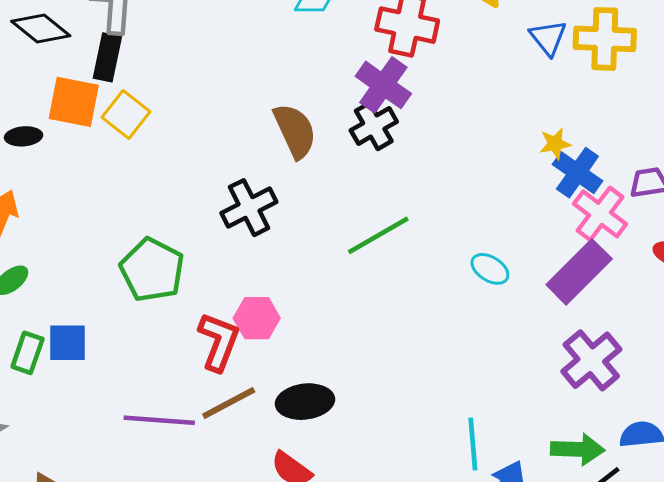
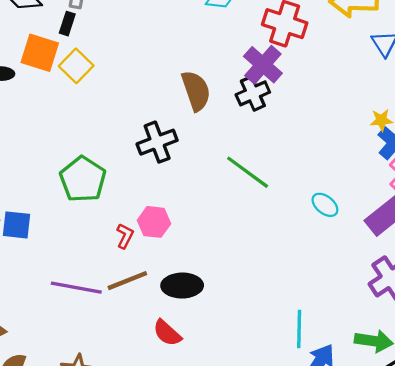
black rectangle: (107, 57) -> (67, 24), size x0.7
green line: (378, 235) -> (248, 172), turned 60
red L-shape: (219, 342) -> (125, 236), size x0.6

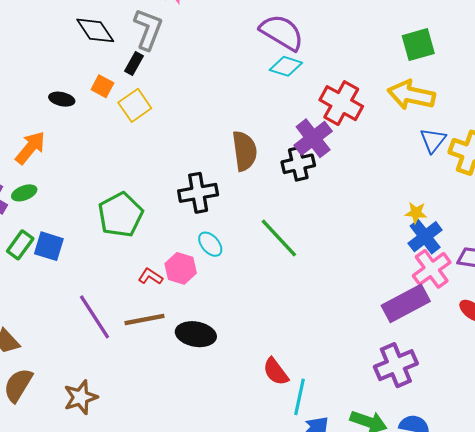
orange square: (40, 53) -> (102, 86), size x0.6
cyan ellipse: (325, 205) -> (210, 244), moved
red L-shape: (125, 236) -> (150, 276), turned -95
purple line: (76, 288) -> (94, 317), turned 36
red semicircle: (167, 333) -> (276, 372), moved

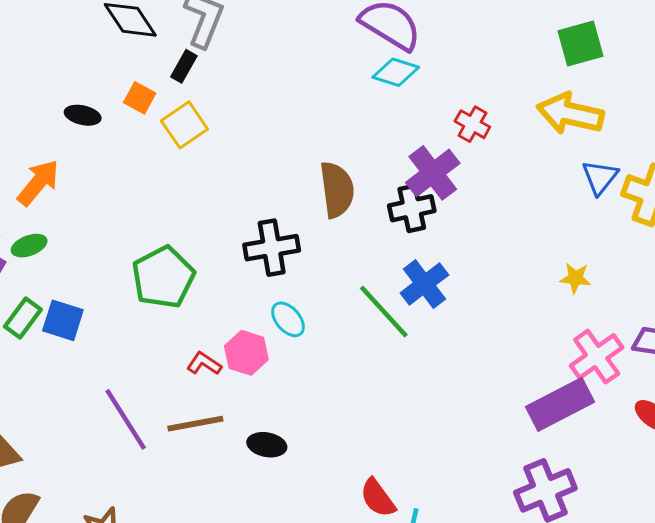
red cross: (341, 103) -> (472, 124), size x0.6
blue cross: (425, 237) -> (424, 284), moved
black ellipse: (196, 334) -> (267, 445), size x0.7

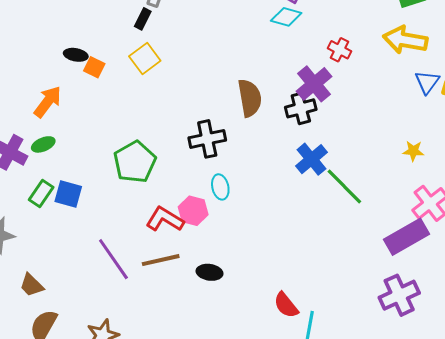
orange square: (140, 98) -> (94, 67), moved
green line: (384, 312) -> (344, 187), moved
cyan ellipse: (288, 319) -> (220, 187), turned 30
red L-shape: (204, 364) -> (165, 219), size x1.6

